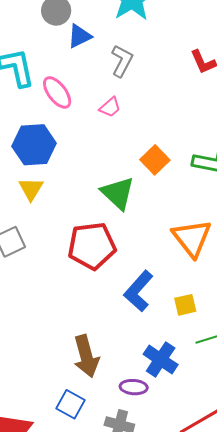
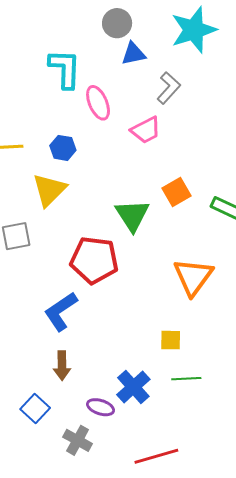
pink trapezoid: (110, 107) -> (146, 130), size x1.4
blue hexagon: (34, 145) -> (63, 148), size x0.6
yellow triangle: (31, 189) -> (49, 190), size x1.4
blue L-shape: (139, 291) -> (61, 311), moved
brown arrow: (86, 356) -> (62, 366), size x0.7

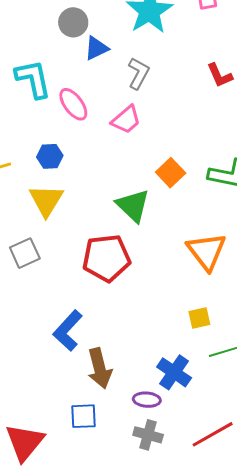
blue L-shape: (61, 311) -> (68, 331), moved
brown arrow: (62, 366) -> (100, 368), size x1.4
blue square: (35, 408) -> (84, 416), turned -32
gray cross: (78, 440) -> (148, 435), moved

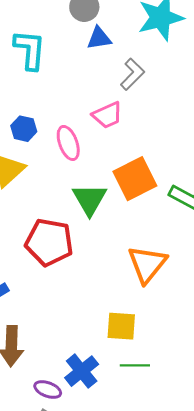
pink ellipse: (73, 104) -> (68, 143), moved
orange square: (171, 173) -> (135, 179), size x1.5
yellow square: (199, 318) -> (121, 326), size x1.4

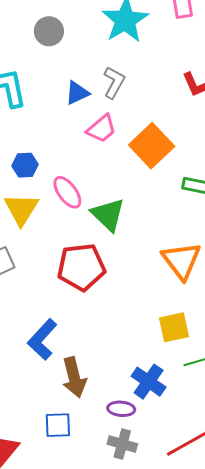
blue triangle: (99, 38) -> (77, 93), moved
pink ellipse: (68, 143) -> (67, 192), moved
orange square: (135, 179) -> (152, 146), moved

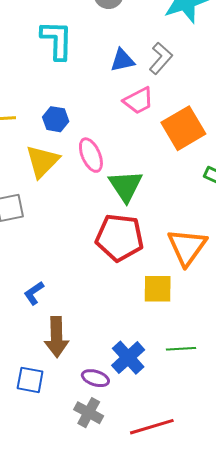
red pentagon: (81, 267) -> (120, 238), moved
yellow square: (174, 327) -> (158, 289), moved
blue L-shape: (42, 339) -> (34, 293), size x0.6

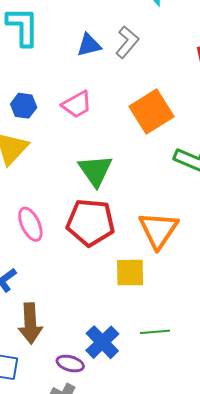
pink trapezoid: (138, 101) -> (77, 105), moved
pink ellipse: (91, 155) -> (30, 224), moved

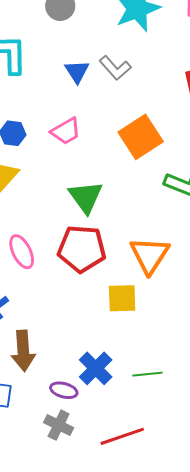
gray L-shape: (127, 42) -> (115, 68), turned 100
blue triangle: (89, 45) -> (77, 72), turned -48
green line: (155, 332) -> (147, 374), moved

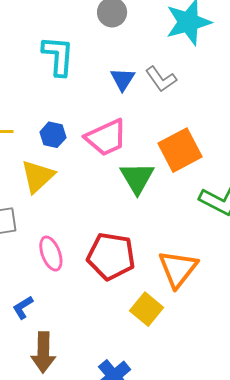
pink trapezoid: (66, 131) -> (106, 138), size x1.4
green triangle: (86, 197) -> (137, 178), moved
yellow square: (122, 298) -> (147, 309), turned 36

